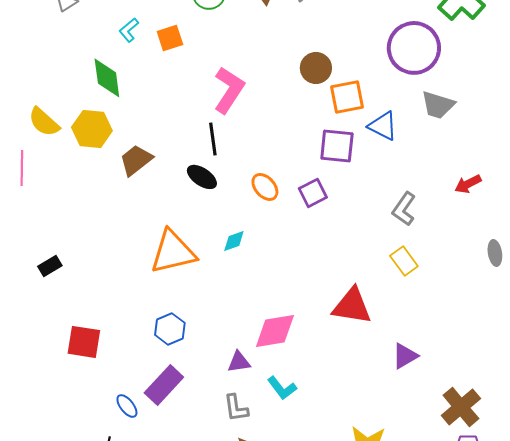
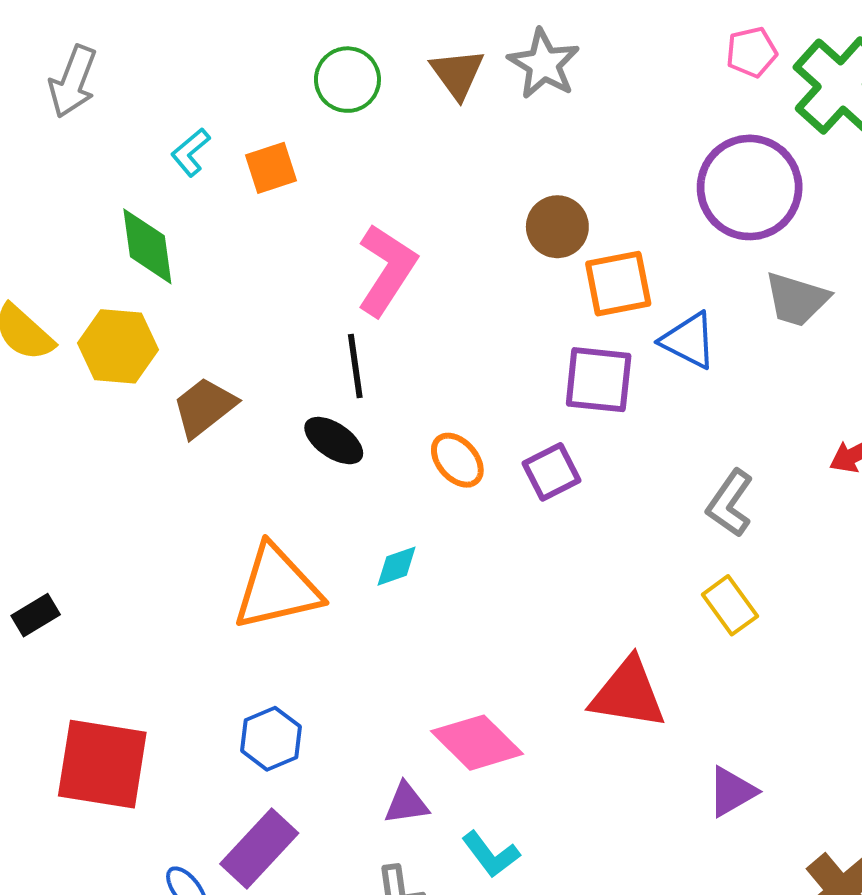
pink diamond: (275, 331) -> (477, 743), turned 54
red square: (84, 342) -> (102, 764), size x1.4

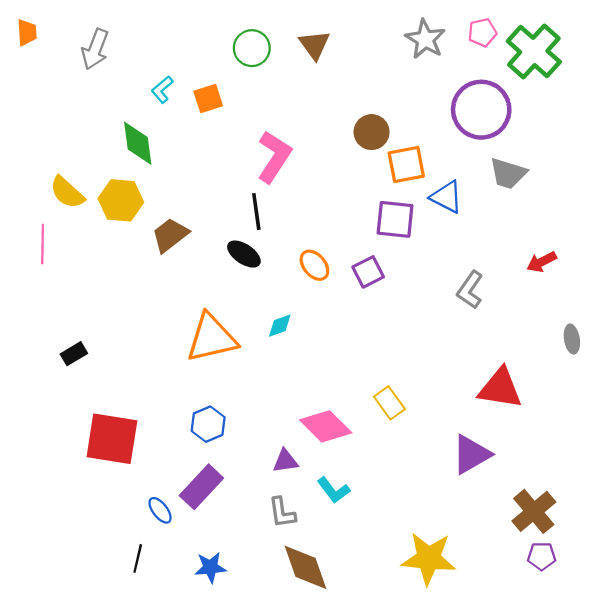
gray star: (544, 64) -> (425, 39), moved
yellow rectangle: (730, 605) -> (389, 403), moved
red triangle: (628, 694) -> (500, 388), moved
purple triangle: (732, 792) -> (471, 454), size x1.4

